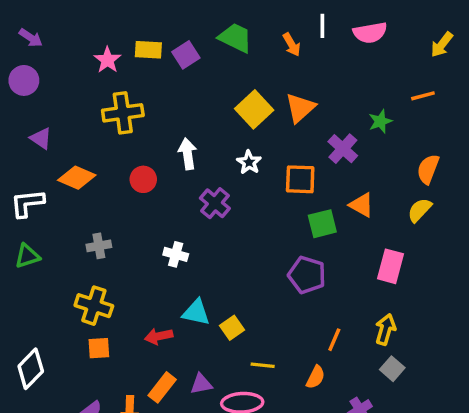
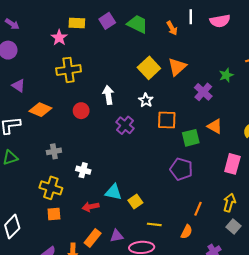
yellow rectangle: (148, 50) -> (77, 23), moved
purple square: (186, 55) -> (107, 21), moved
orange square: (300, 179) -> (167, 120), moved
white cross: (176, 254) -> (83, 170), moved

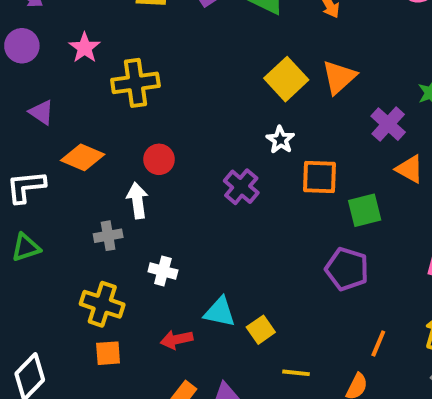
pink star: (59, 38) -> (85, 48), moved
white arrow: (108, 95) -> (137, 200), moved
orange triangle: (215, 126) -> (410, 169), moved

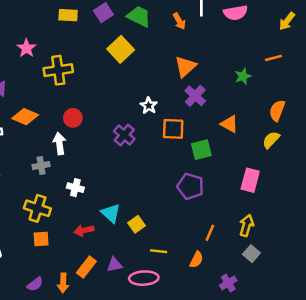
yellow square: (286, 79) -> (121, 49), moved
purple cross: (388, 124) -> (195, 96), moved
cyan triangle: (220, 312) -> (111, 213), turned 30

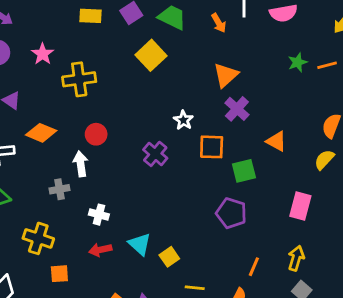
green star: (243, 76) -> (298, 62), moved
yellow cross: (37, 208) -> (38, 238), moved
red arrow: (84, 230) -> (100, 250), moved

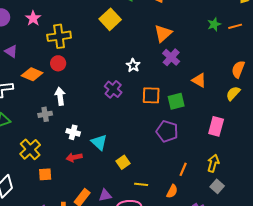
red circle: (96, 134) -> (58, 63), moved
orange square: (212, 147) -> (151, 95), moved
yellow cross: (38, 238) -> (30, 149), turned 30
cyan triangle: (140, 244) -> (99, 142), moved

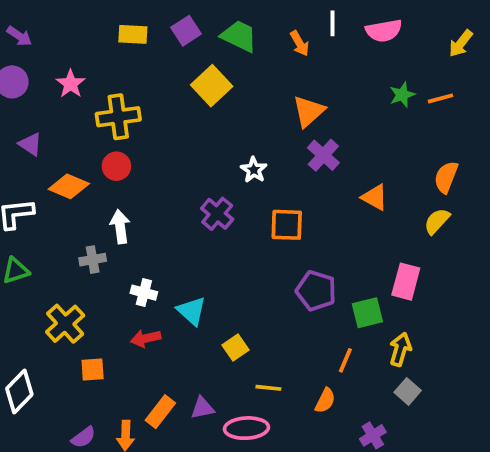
green square: (176, 101) -> (367, 313), moved

